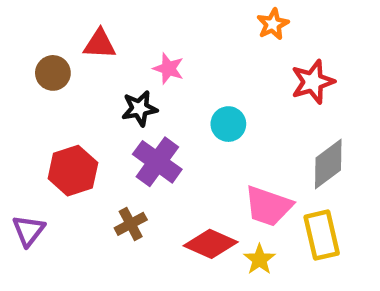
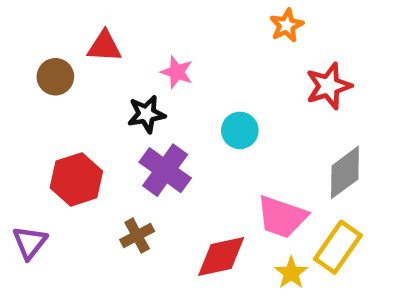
yellow rectangle: (322, 235) -> (338, 247), turned 48
red diamond: (211, 244) -> (221, 257), turned -36
yellow star: (259, 259) -> (291, 273), moved

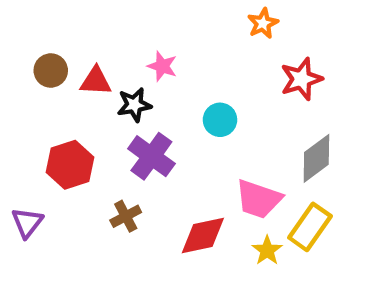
red triangle: (104, 46) -> (96, 81), moved

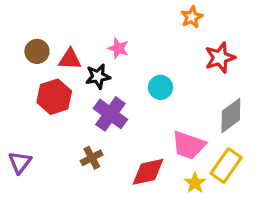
red hexagon: (70, 165) -> (54, 97), moved

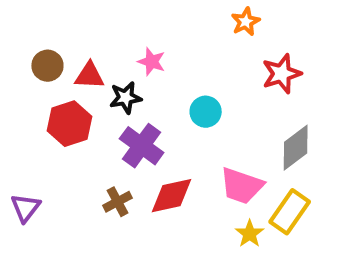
red diamond: (148, 172) -> (172, 196), moved

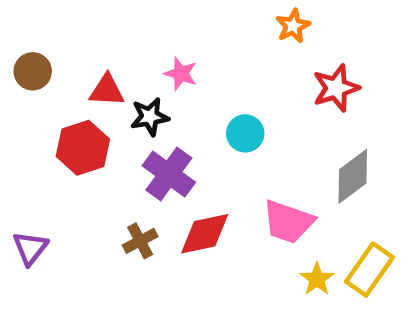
brown circle: (47, 66) -> (33, 71), moved
yellow rectangle: (290, 212) -> (369, 270), moved
yellow star: (250, 234) -> (317, 279), moved

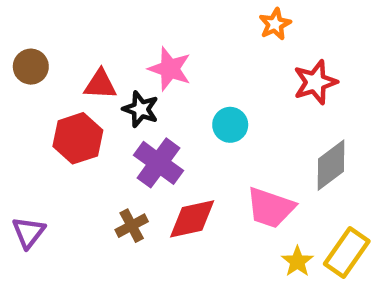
pink star: (181, 74) -> (170, 69), size x1.4
black star: (150, 117) -> (141, 109), turned 30

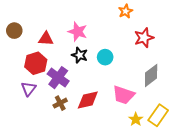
black star: (141, 109) -> (80, 55), moved
purple cross: (159, 163) -> (58, 78), moved
purple triangle: (29, 232) -> (29, 89), moved

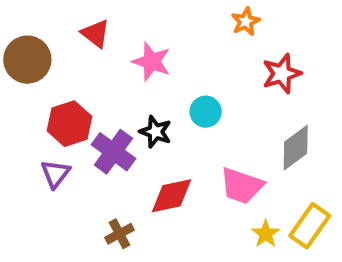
brown circle: (14, 31) -> (27, 60), size x1.5
red triangle: (46, 39) -> (95, 34), moved, turned 35
black star: (80, 55) -> (156, 132), moved
brown cross: (60, 103) -> (119, 234), moved

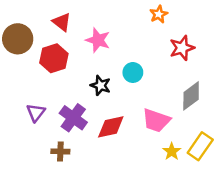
red hexagon: (69, 124) -> (54, 58), moved
purple cross: (113, 152) -> (73, 118), moved
brown cross: (119, 234) -> (60, 151), moved, turned 30

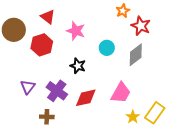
red star: (182, 48) -> (141, 26), moved, turned -30
cyan circle: (133, 72) -> (107, 48), moved
gray diamond: (191, 96) -> (136, 55), moved
pink trapezoid: (156, 120) -> (121, 93), turned -80

